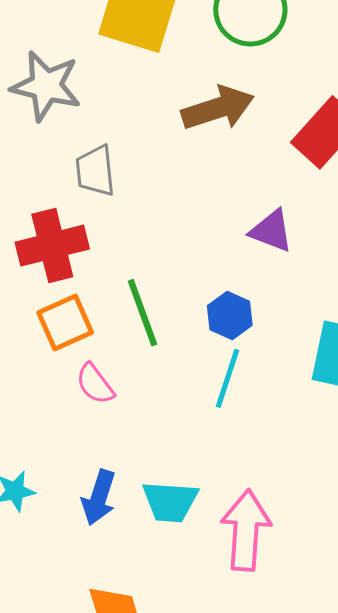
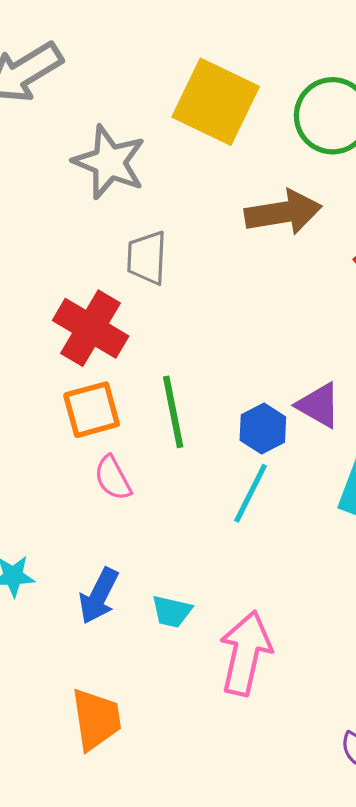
purple triangle: (271, 231) -> (319, 405), moved
red cross: (52, 246) -> (91, 328), turned 36
cyan trapezoid: (170, 502) -> (172, 611), size x0.7

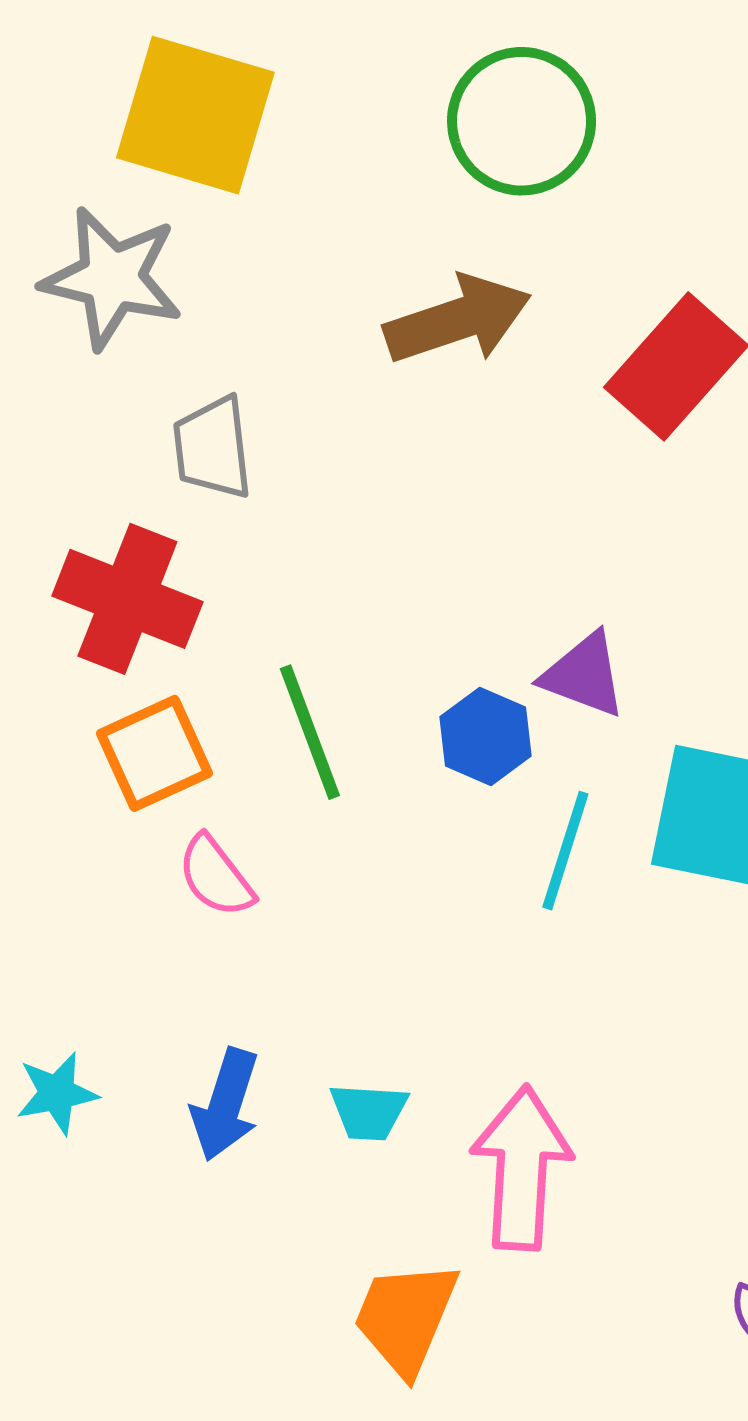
yellow square: (216, 102) -> (195, 115), moved
cyan line: (251, 493) -> (565, 851), moved
orange trapezoid: (96, 719) -> (406, 1318), moved, turned -140

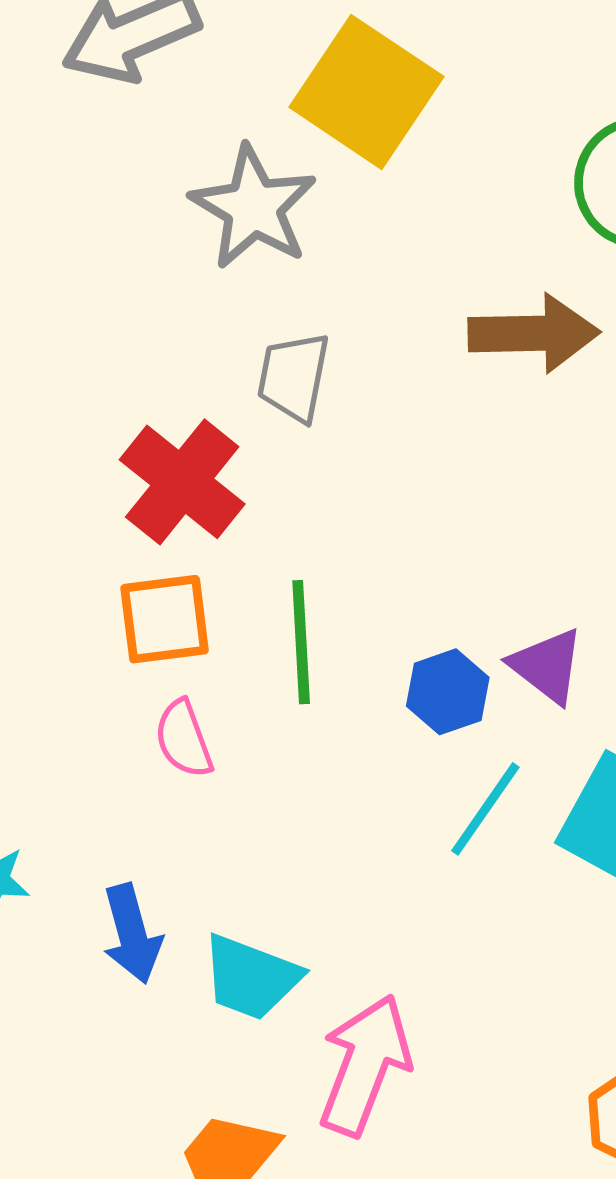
blue arrow: (225, 1105) -> (132, 934), turned -50
cyan trapezoid: (369, 1112) -> (251, 977), size x1.5

